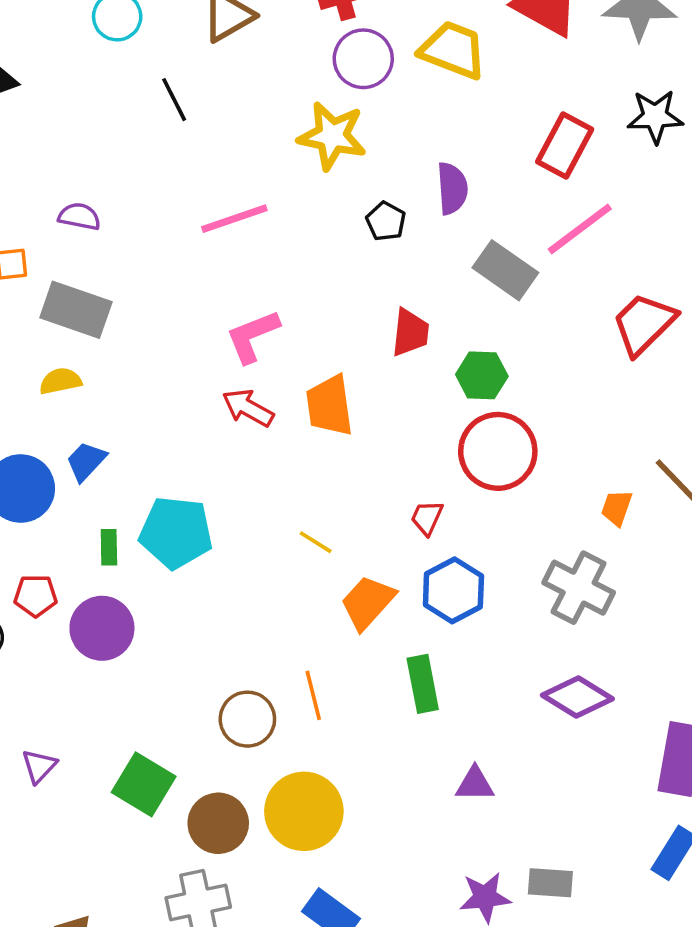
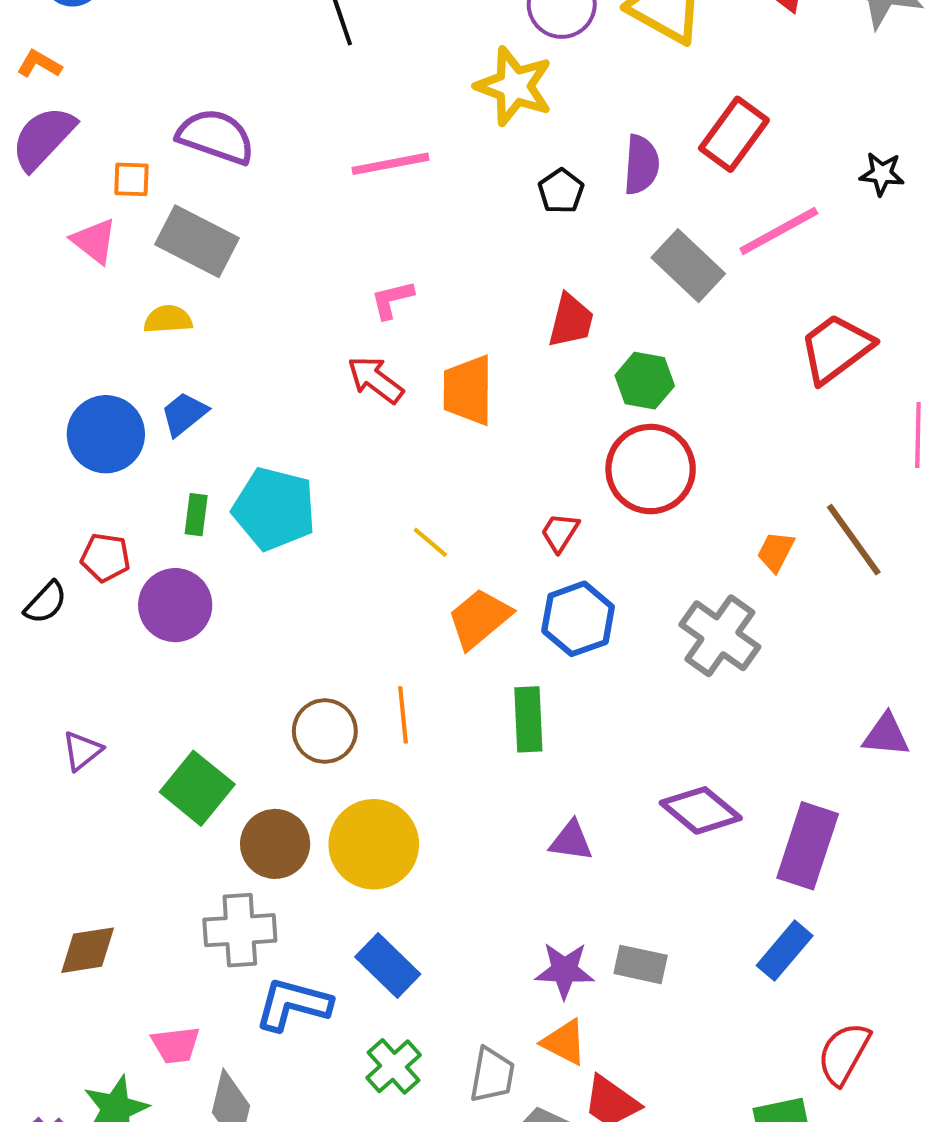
black star: (655, 117) -> (882, 174), moved, size x0.7
red rectangle: (565, 146) -> (734, 134), moved
purple semicircle: (79, 216) -> (216, 137), size x1.6
pink L-shape: (253, 336) -> (392, 300), size x0.7
purple diamond: (577, 697) -> (701, 810), moved

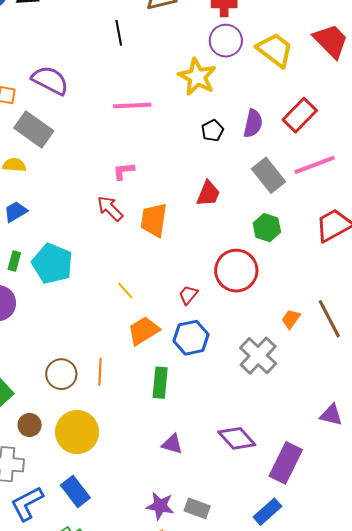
green hexagon: (645, 381) -> (267, 228), moved
brown circle: (275, 844) -> (30, 425), size x0.7
blue L-shape: (293, 1004) -> (27, 503), turned -51

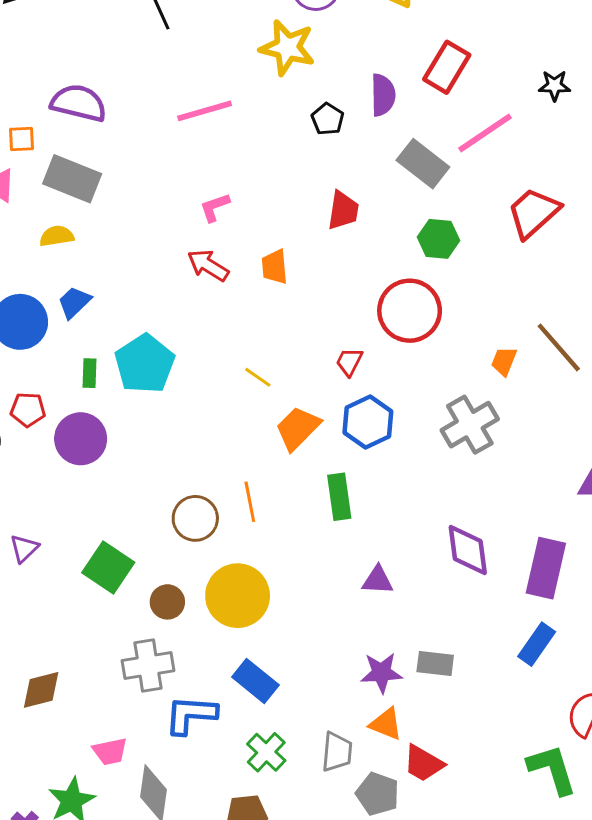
orange trapezoid: (154, 220) -> (274, 267), size x0.7
cyan pentagon: (52, 264) -> (145, 364), turned 30
gray cross: (258, 356) -> (470, 425), turned 30
purple diamond: (237, 438) -> (468, 550), turned 48
blue L-shape: (27, 503) -> (191, 715), turned 45

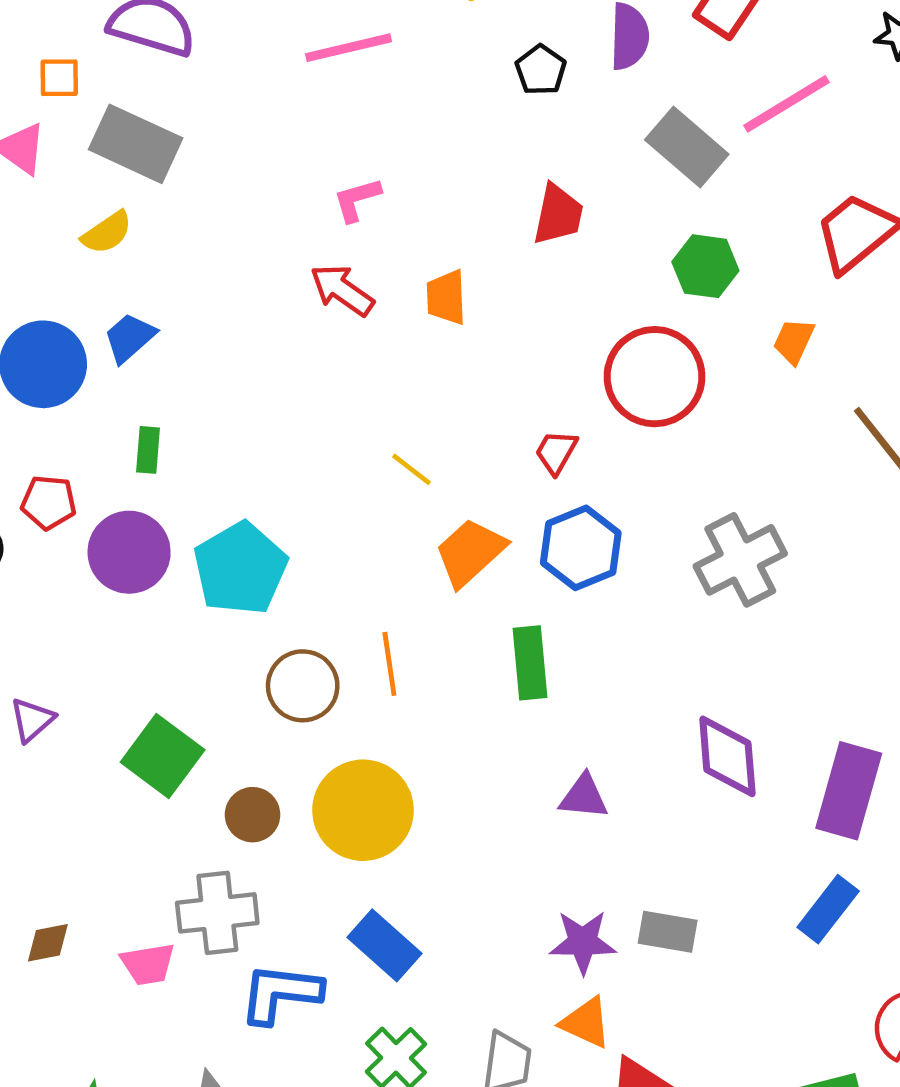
yellow semicircle: (57, 236) -> (107, 233), turned 152
orange trapezoid: (504, 361) -> (794, 341), moved
cyan pentagon: (145, 364) -> (240, 568), moved
brown diamond: (41, 690) -> (48, 943), size x0.7
pink trapezoid: (110, 751) -> (148, 964), moved

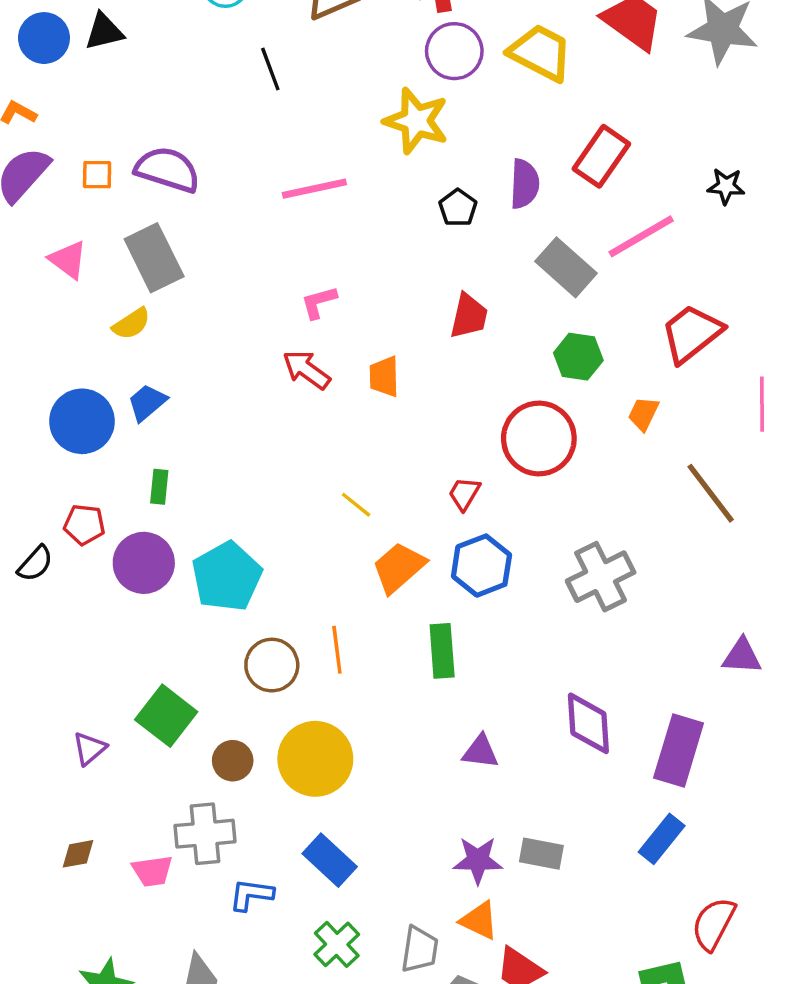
orange square: (59, 78) -> (97, 175), moved
gray rectangle: (136, 144) -> (154, 258), turned 38
purple triangle: (32, 720) -> (89, 748), moved
blue L-shape: (280, 993) -> (251, 895), size x0.7

